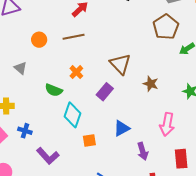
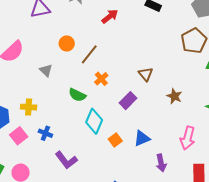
brown line: (74, 37) -> (89, 54), moved, turned -45
brown triangle: (120, 64) -> (146, 74), size x0.7
orange square: (89, 141) -> (115, 140), moved, turned -32

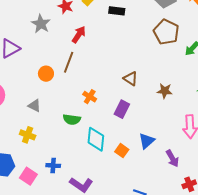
brown line: (89, 54) -> (69, 62), moved
yellow cross: (29, 107) -> (28, 135), moved, turned 35

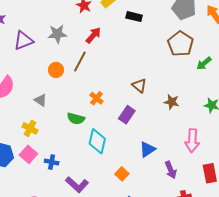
gray star: (41, 24) -> (57, 34), moved, turned 30
orange square: (122, 151) -> (122, 174), moved
pink square: (28, 176) -> (28, 154), moved

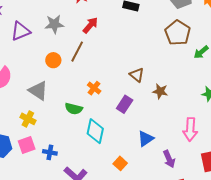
gray triangle: (41, 100) -> (38, 91), size x1.5
brown star: (172, 102) -> (160, 91), moved
pink square: (28, 154) -> (27, 145), turned 30

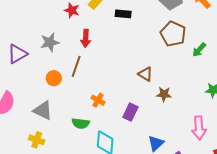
red arrow: (90, 25) -> (86, 38), turned 150
brown triangle: (137, 75) -> (145, 74), moved

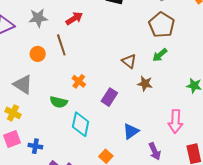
red arrow: (86, 38) -> (74, 18), turned -132
green arrow: (199, 50) -> (160, 55), moved
brown line: (76, 66) -> (61, 45), turned -45

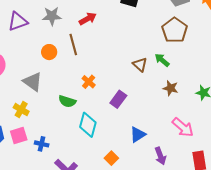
green arrow: (160, 55) -> (162, 60), moved, turned 77
brown star: (145, 84) -> (171, 88), moved
pink arrow: (175, 121) -> (183, 127), turned -55

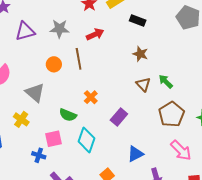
brown pentagon: (175, 30) -> (171, 114), moved
brown star: (171, 88) -> (140, 54), moved
pink square: (19, 135) -> (53, 139), moved

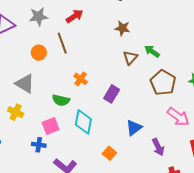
brown triangle: (143, 84) -> (130, 58), turned 35

